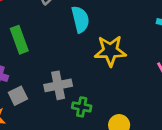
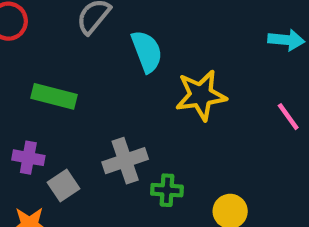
green rectangle: (19, 40) -> (54, 96), turned -48

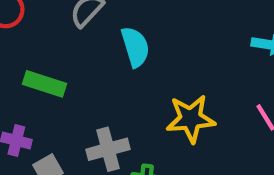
yellow star: (201, 95) -> (191, 119), moved

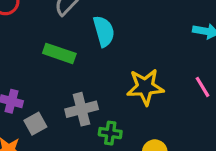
green rectangle: (44, 84) -> (59, 53), moved

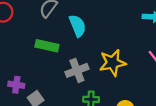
gray cross: (82, 109) -> (77, 70), moved

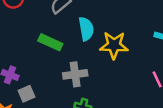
yellow star: (113, 63) -> (114, 45), moved

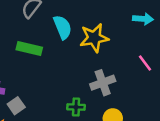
gray cross: (75, 74) -> (103, 83), moved

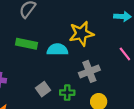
cyan semicircle: (63, 27) -> (57, 50), moved, turned -66
gray square: (16, 106) -> (43, 89), moved

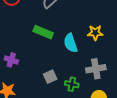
yellow star: (81, 34) -> (95, 33), size x0.7
cyan semicircle: (57, 50) -> (71, 43), turned -120

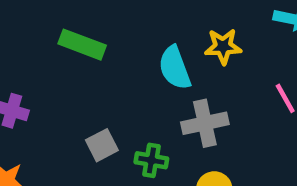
yellow star: (95, 33) -> (223, 46), moved
cyan semicircle: (71, 43) -> (175, 68), moved

